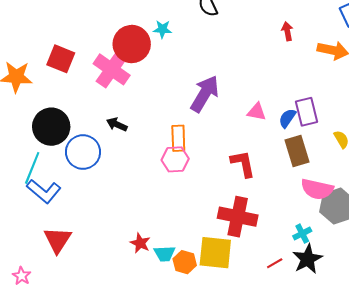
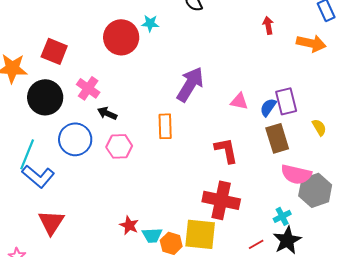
pink cross: (112, 69) -> (88, 88), moved, size x0.7
black circle: (51, 127) -> (45, 97), moved
pink hexagon: (175, 159) -> (119, 146), moved

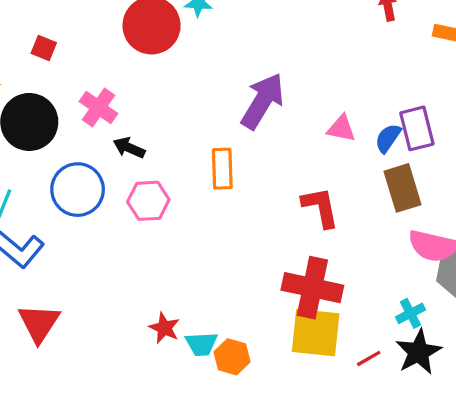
red square: (54, 51) -> (44, 48), size x0.6
yellow square: (200, 234) -> (316, 333), moved

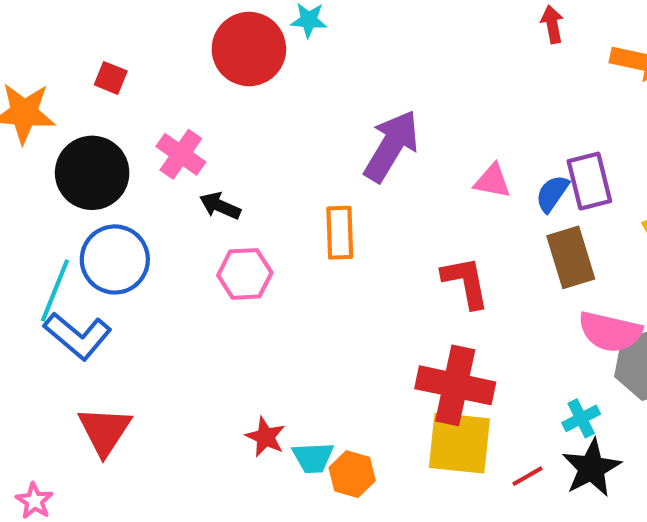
blue circle: (78, 190) -> (115, 259), moved

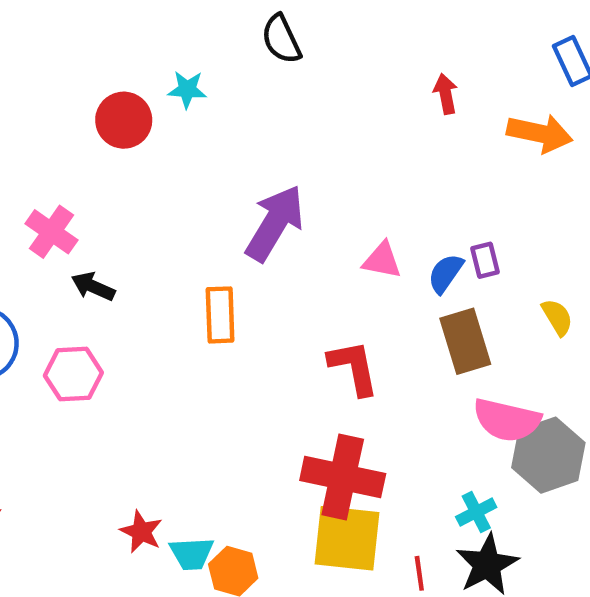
red circle: (249, 49) -> (124, 120), size x0.7
purple rectangle: (589, 181) -> (485, 260), size x0.6
pink hexagon: (245, 274) -> (73, 374), moved
red line: (527, 476) -> (419, 573), turned -68

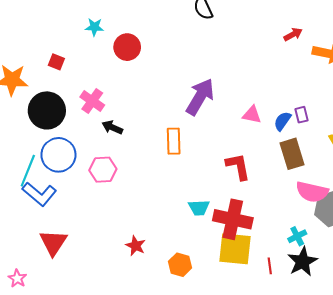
cyan star: (187, 89) -> (94, 27), moved
red arrow: (446, 94) -> (293, 34), moved, turned 72
cyan trapezoid: (192, 554) -> (199, 208), moved

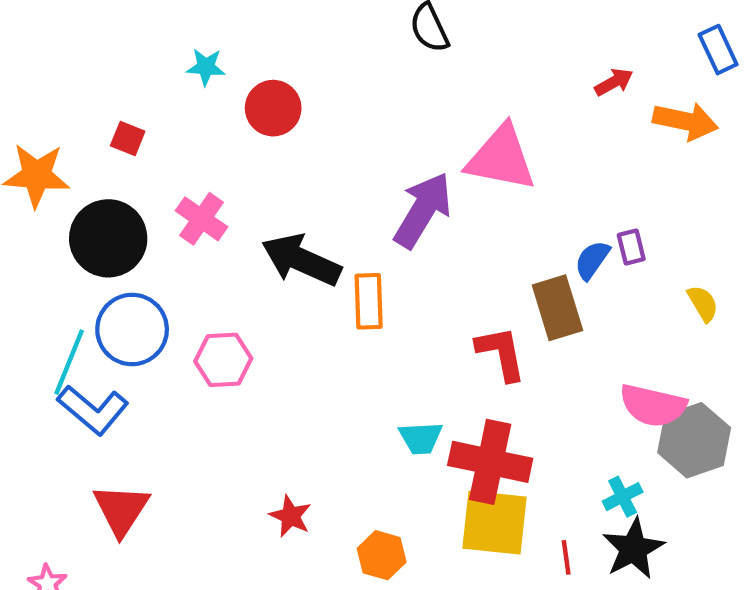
pink triangle: (252, 115) -> (501, 158), moved, size x1.8
black arrow: (112, 127) -> (301, 260), moved, size x1.8
brown rectangle: (292, 154) -> (557, 308), moved

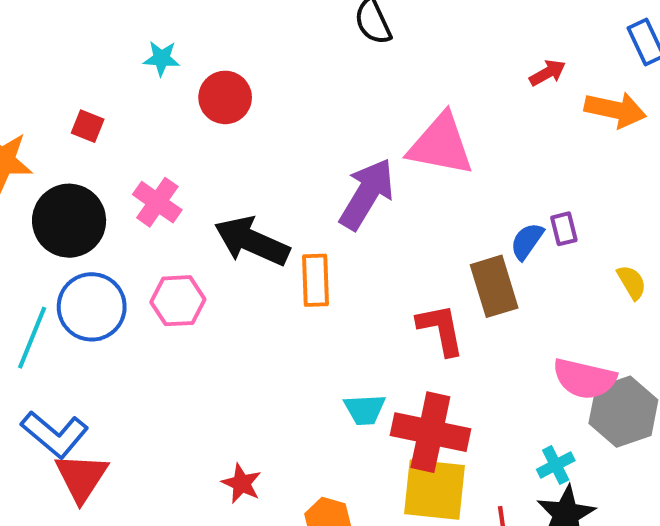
pink hexagon: (223, 360) -> (178, 301), moved
blue L-shape: (93, 410) -> (55, 434), moved

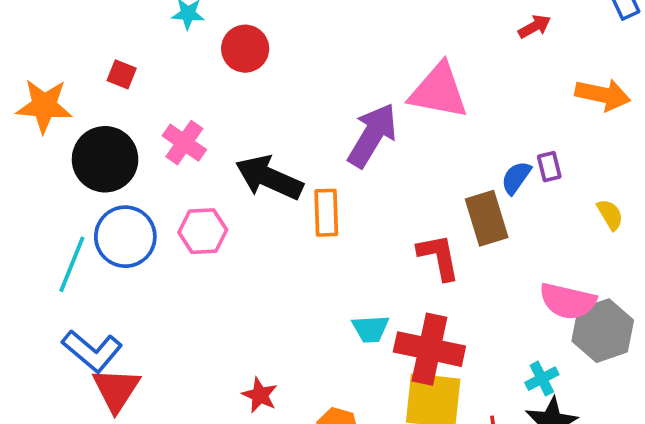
orange arrow: (615, 110) -> (603, 95), moved

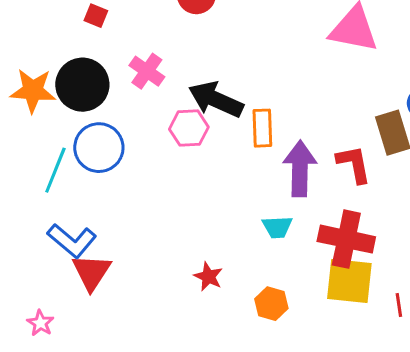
orange star: (44, 106) -> (33, 91), moved
purple arrow: (372, 135) -> (300, 169), moved, turned -30
pink hexagon: (203, 231) -> (189, 128), moved
cyan trapezoid: (370, 329) -> (277, 227), moved

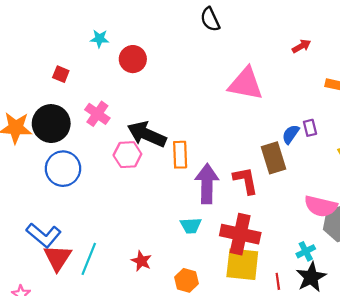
cyan line: (55, 170) -> (89, 259), moved

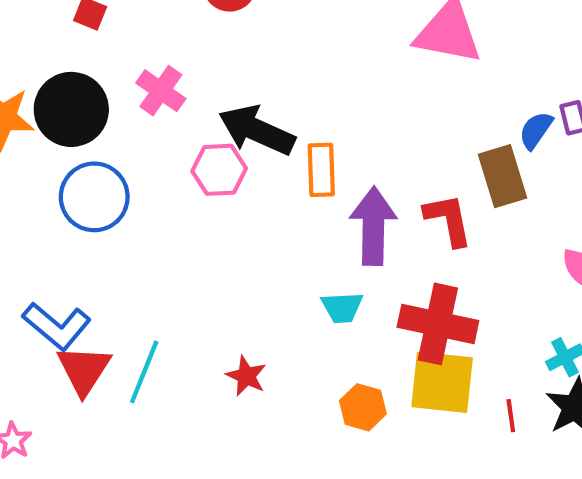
orange hexagon: (187, 280) -> (363, 407), moved

